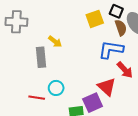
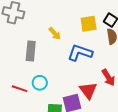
yellow arrow: (55, 42) -> (55, 34), moved
blue L-shape: (111, 50) -> (80, 53), moved

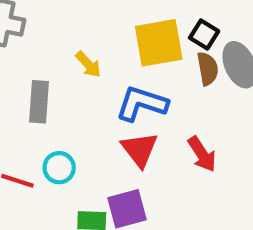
yellow square: (89, 24) -> (159, 43), size x1.4
red triangle: (88, 90) -> (140, 150), moved

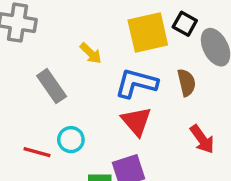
brown semicircle: (208, 69) -> (186, 83), moved
gray rectangle: (39, 102) -> (52, 86), turned -36
red arrow: (202, 154) -> (202, 139), moved

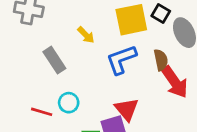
blue L-shape: (136, 83) -> (121, 60), turned -36
red triangle: (136, 121) -> (127, 109), moved
red arrow: (202, 139) -> (175, 82), moved, size x1.4

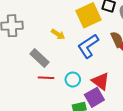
cyan circle: (69, 103) -> (73, 80), moved
red line: (42, 112) -> (46, 78), moved

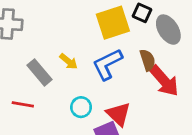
yellow arrow: (58, 34) -> (69, 61), moved
red line: (46, 78) -> (23, 104), moved

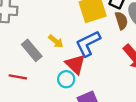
brown semicircle: (148, 60) -> (121, 21), moved
red triangle: (118, 114) -> (75, 64), moved

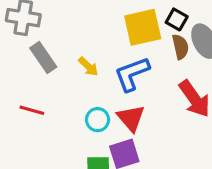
gray rectangle: (32, 50) -> (43, 58), moved
red triangle: (75, 64) -> (131, 118), moved

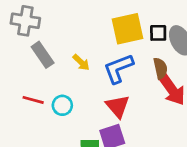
black square: (177, 19) -> (158, 33), moved, turned -30
brown semicircle: (180, 47) -> (160, 68), moved
cyan circle: (98, 120) -> (62, 105), moved

